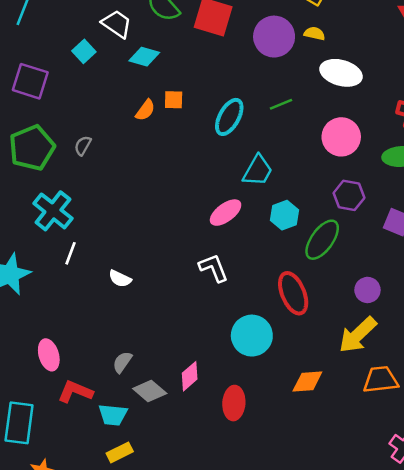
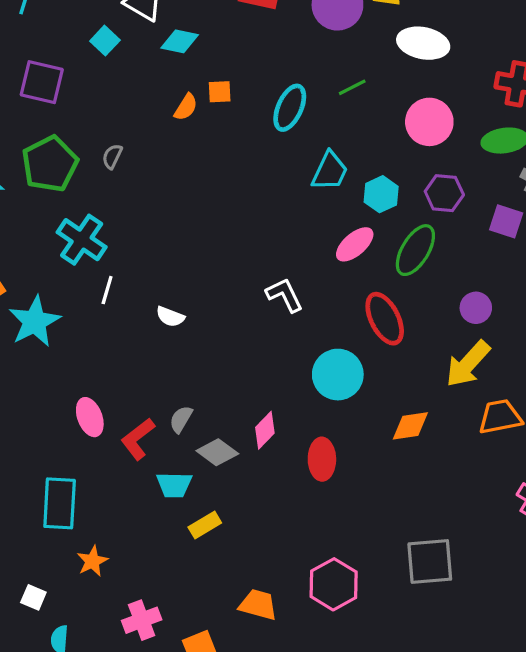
pink ellipse: (226, 213) -> (355, 244), moved
cyan hexagon: (284, 215) -> (381, 194), moved
red L-shape: (75, 392) -> (138, 439), moved, turned -56
yellow rectangle: (120, 452) -> (205, 525), moved

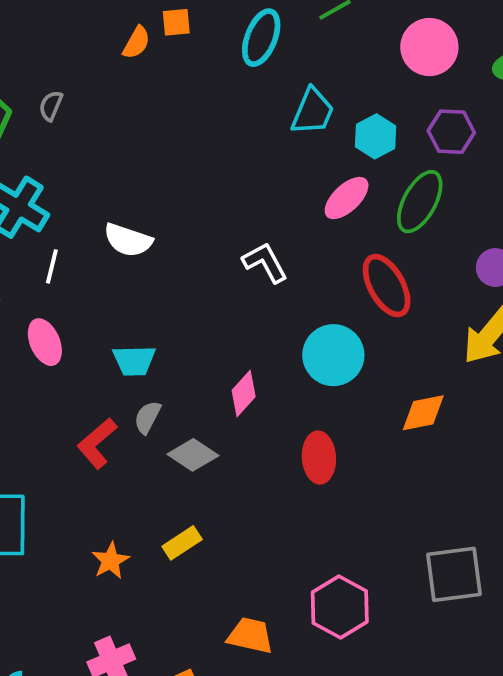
white semicircle: (170, 317) -> (128, 240), moved, size x1.4
pink ellipse: (90, 417) -> (45, 342), moved
pink diamond: (265, 430) -> (244, 394), moved
cyan trapezoid: (174, 485) -> (134, 361), moved
orange star: (92, 561) -> (110, 561), moved

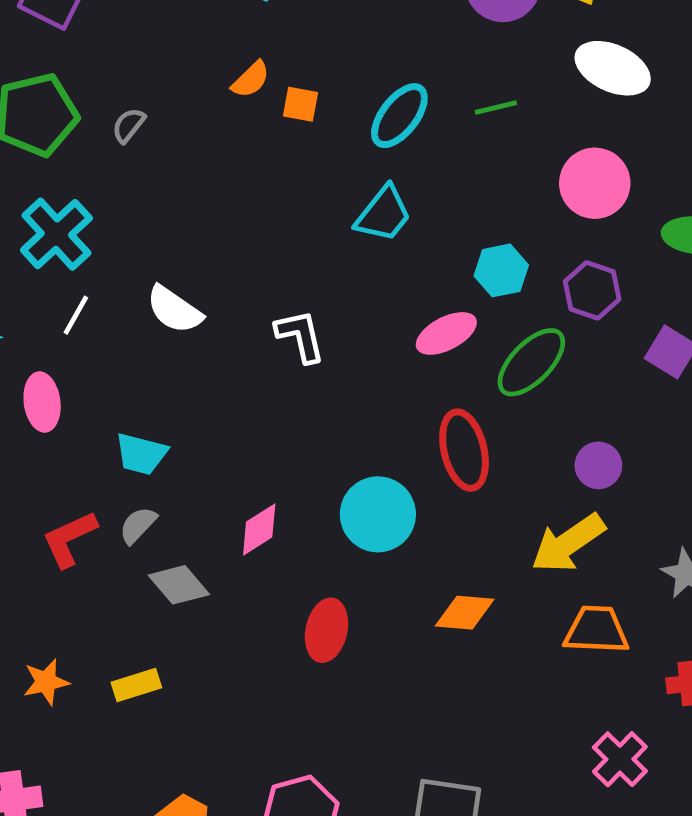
orange square: (176, 22) -> (300, 104), moved
cyan trapezoid: (313, 111) -> (383, 214), moved
white L-shape: (265, 262) -> (300, 336), moved

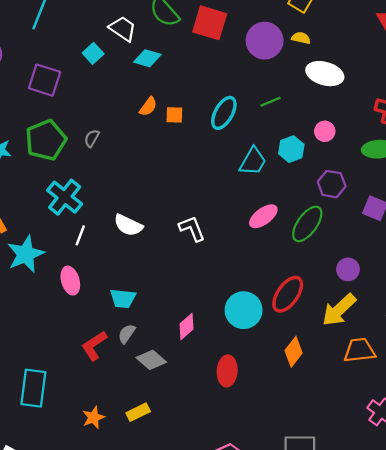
pink circle: (595, 183) -> (325, 131), size x0.6
cyan trapezoid: (383, 214) -> (253, 161), moved
cyan hexagon: (501, 270) -> (291, 149), moved
red ellipse: (464, 450) -> (288, 294), moved, turned 57
orange diamond: (465, 613) -> (294, 352), turned -48

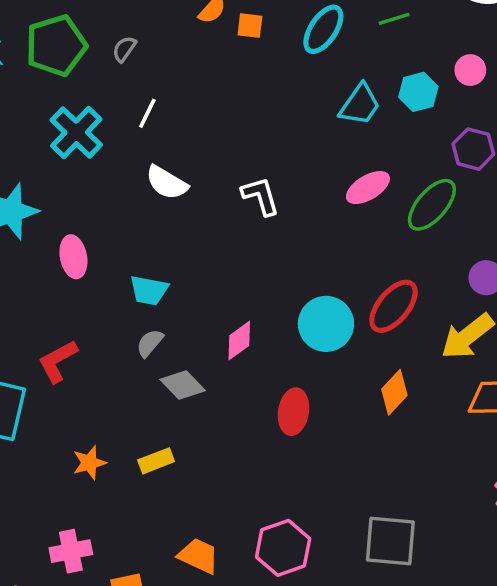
white line: (80, 235) -> (147, 113), moved
red L-shape: (94, 346) -> (58, 361), moved

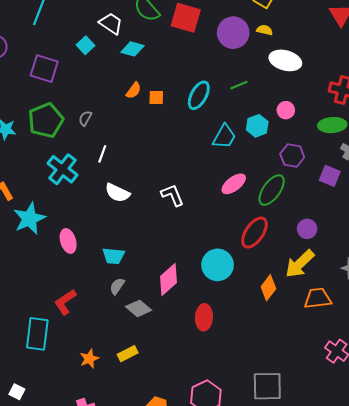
red ellipse: (393, 306) -> (254, 233), moved
pink diamond: (239, 341) -> (169, 280), size x1.4
orange diamond: (394, 392) -> (268, 288), moved

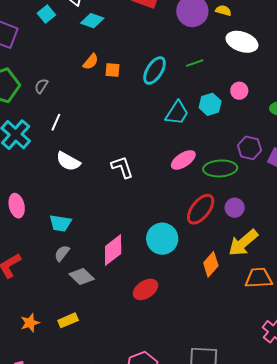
purple hexagon: (292, 156) -> (249, 148), moved
green ellipse: (272, 190) -> (220, 168), turned 48
purple circle: (307, 229) -> (235, 208), moved
red ellipse: (204, 317) -> (145, 289), turned 50

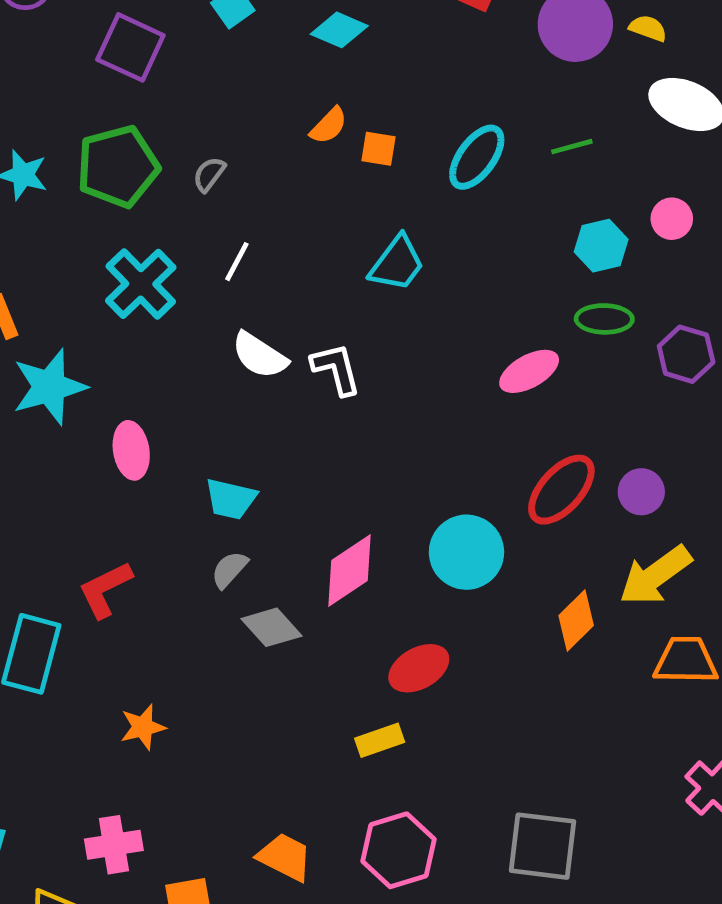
cyan trapezoid: (177, 113) -> (397, 263), moved
white L-shape: (122, 167) -> (336, 369), moved
green ellipse: (220, 168) -> (604, 319), moved, size x0.7
yellow rectangle: (68, 320) -> (380, 740), moved

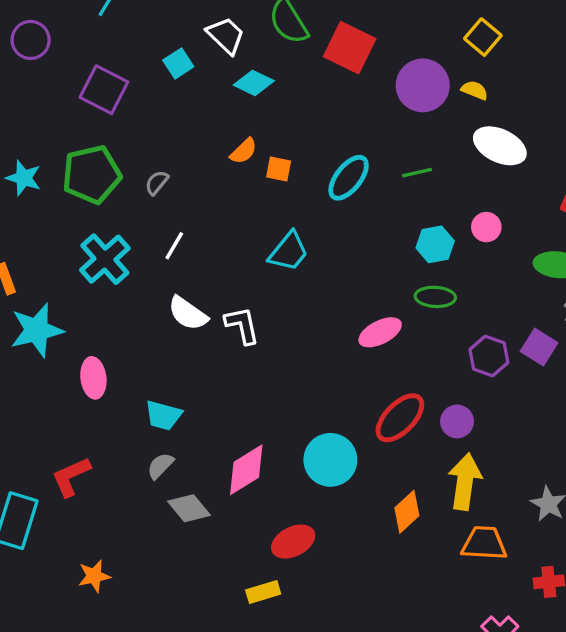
purple hexagon: (686, 354) -> (489, 356), moved
yellow arrow: (655, 575) -> (465, 482), turned 132

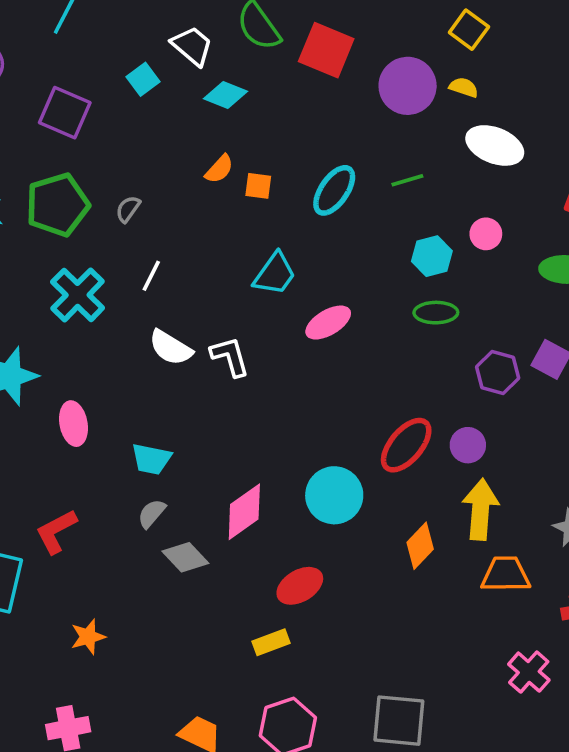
pink ellipse: (380, 332) -> (328, 323), moved

